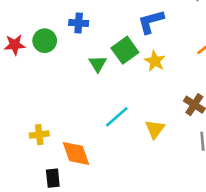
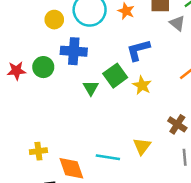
blue cross: (79, 23) -> (74, 51), size x1.5
cyan line: (117, 117) -> (108, 157), moved, turned 50

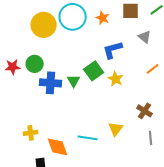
yellow circle: (54, 20) -> (44, 25), size x1.6
gray triangle: (177, 23) -> (145, 37), moved
blue cross: (74, 51) -> (51, 83), moved

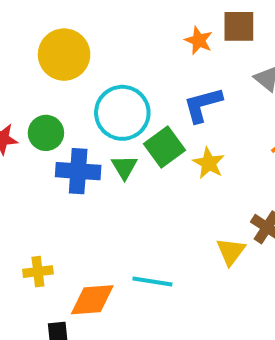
cyan circle: (73, 17) -> (122, 113), moved
orange star: (103, 18) -> (199, 40), moved
yellow triangle: (116, 129) -> (231, 251), moved
orange diamond: (58, 147) -> (92, 300), turned -75

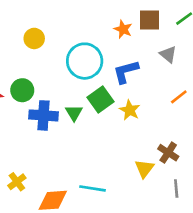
yellow circle: (64, 55) -> (34, 38), size x0.6
cyan circle: (122, 113) -> (85, 61), moved
yellow cross: (38, 272) -> (17, 182), turned -30

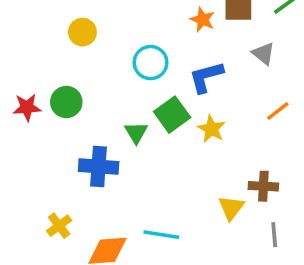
cyan circle: (85, 61) -> (151, 63), size x0.7
blue cross: (43, 115) -> (99, 167), moved
brown cross: (168, 153) -> (263, 186), turned -30

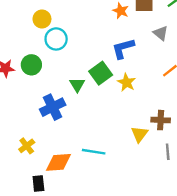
cyan circle: (151, 63) -> (56, 39), moved
blue cross: (99, 167) -> (53, 107), turned -30

